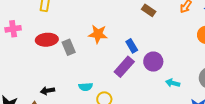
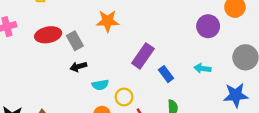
blue rectangle: (132, 46) -> (166, 74), moved
purple circle: (153, 62) -> (208, 26), moved
black arrow: (47, 91) -> (78, 67), moved

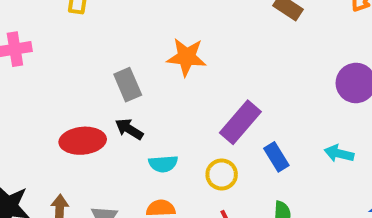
red ellipse: (48, 35) -> (83, 141), moved
black arrow: (78, 67) -> (129, 129), turned 42
yellow circle: (124, 97) -> (222, 174), moved

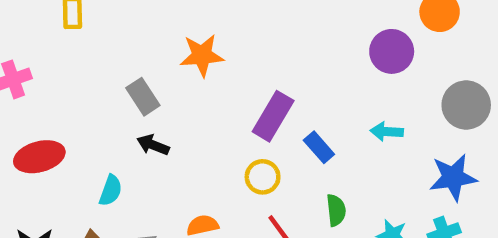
red ellipse: (83, 141) -> (39, 157), moved
cyan semicircle: (163, 164) -> (111, 190), moved, turned -56

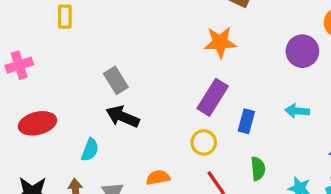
orange star: (202, 55) -> (220, 42), moved
black arrow: (153, 145) -> (123, 117), size x1.4
blue rectangle: (319, 147) -> (246, 121), turned 55

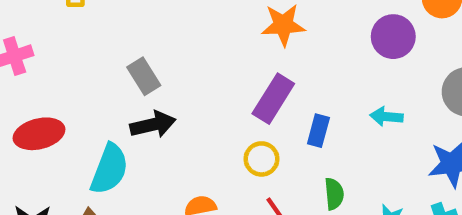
black arrow: (123, 117) -> (153, 125), turned 144
cyan semicircle: (90, 150) -> (109, 169), size x1.6

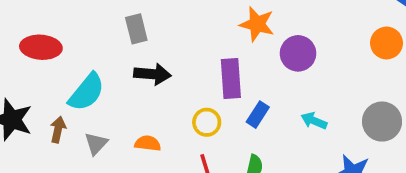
purple circle: (393, 37) -> (298, 53), moved
purple rectangle: (273, 99) -> (231, 79), turned -54
black arrow: (153, 125) -> (152, 74), moved

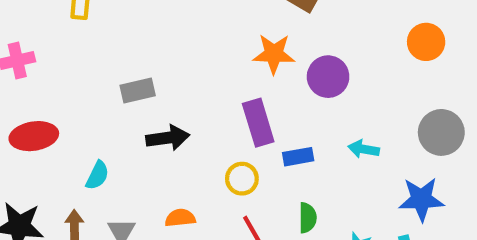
gray rectangle: (136, 29) -> (138, 90), turned -76
cyan semicircle: (87, 92) -> (97, 175), size x0.6
blue rectangle: (258, 115) -> (298, 157), turned 60

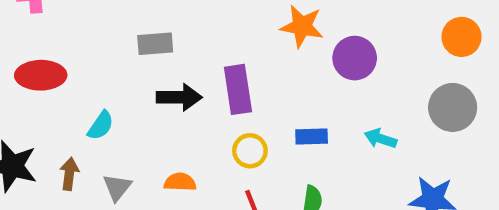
purple rectangle: (258, 123) -> (238, 89), moved
gray circle: (441, 132) -> (453, 107), moved

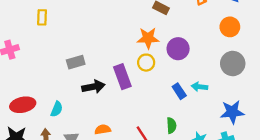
red ellipse: (41, 75) -> (23, 105), moved
blue rectangle: (312, 137) -> (179, 91), moved, turned 70
yellow circle: (250, 151) -> (146, 63), moved

